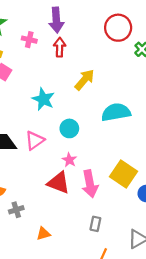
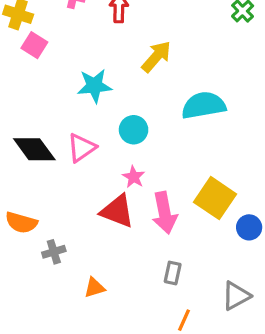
cyan star: (43, 99) -> (95, 86), turned -30

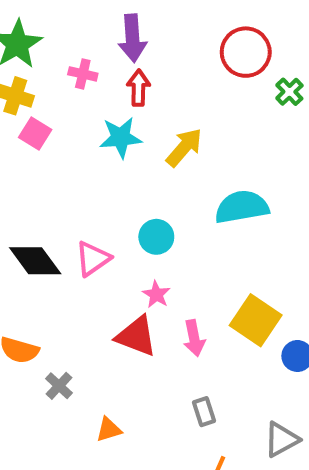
cyan star: (95, 86) -> (121, 137), moved
pink arrow: (164, 213) -> (194, 338), size x0.7
gray cross: (54, 252) -> (59, 386), turned -30
gray rectangle: (173, 273) -> (204, 412), turned -30

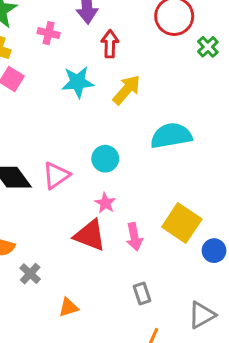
red arrow: (138, 88) -> (110, 44), moved

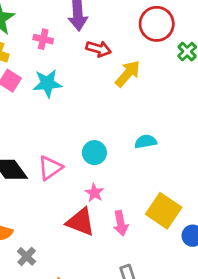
red arrow: (110, 44) -> (99, 49), turned 105
cyan star: (78, 82) -> (47, 83), moved
yellow arrow: (127, 90) -> (128, 74), moved
cyan semicircle: (171, 136) -> (146, 142), moved, size x0.6

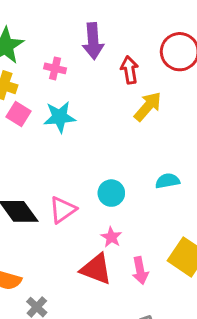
red arrow: (99, 49) -> (130, 70), moved, turned -115

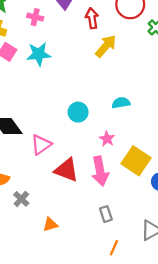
pink triangle: (63, 210) -> (41, 145), moved
pink star: (111, 237) -> (107, 139), moved
pink arrow: (140, 271) -> (100, 171), size x1.4

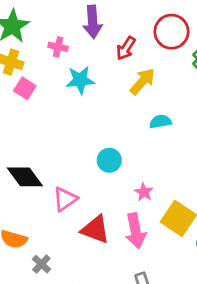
red arrow: (92, 18) -> (126, 48), turned -138
cyan star: (39, 54) -> (80, 80), moved
cyan semicircle: (121, 103) -> (160, 122), moved

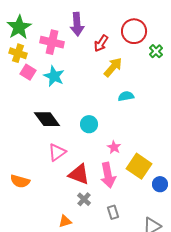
pink cross: (58, 47) -> (52, 42), size x1.6
cyan star: (80, 80) -> (54, 76), moved, turned 30
black diamond: (25, 177) -> (47, 119), moved
gray cross: (41, 264) -> (84, 199), moved

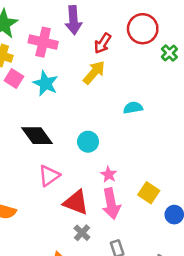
yellow arrow: (113, 67) -> (94, 72), moved
pink star: (114, 147) -> (109, 174), moved
yellow square: (139, 166) -> (149, 193), size x0.7

